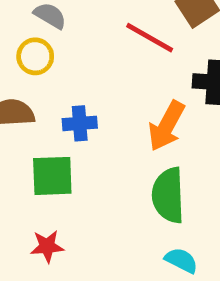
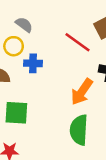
blue cross: (80, 123) -> (33, 63), moved

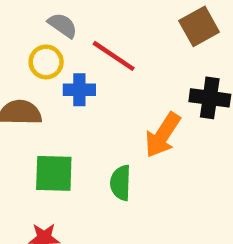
red line: (77, 42) -> (114, 56), moved
green semicircle: (79, 130) -> (121, 183), moved, size x0.7

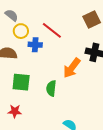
gray semicircle: (63, 25) -> (12, 15), moved

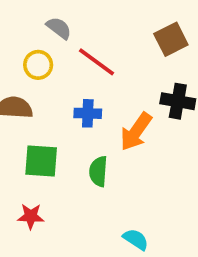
gray semicircle: (12, 15) -> (59, 28), moved
blue cross: (35, 45) -> (88, 113), moved

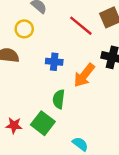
red line: (97, 62) -> (81, 26), moved
green square: (41, 161) -> (43, 123), moved, turned 30

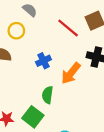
blue cross: (54, 62) -> (43, 61), turned -32

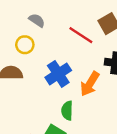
blue cross: (43, 61) -> (58, 74), size x1.5

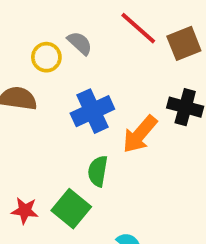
gray semicircle: (37, 20) -> (80, 43), moved
red line: (81, 35) -> (138, 28), moved

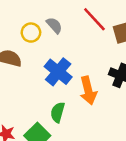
blue cross: (92, 111) -> (58, 72), turned -32
orange arrow: (140, 134) -> (88, 90), turned -60

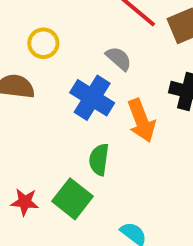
gray semicircle: (54, 25) -> (119, 58), moved

